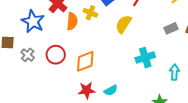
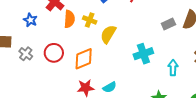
yellow cross: (90, 13) -> (90, 20), moved
blue star: (33, 21) -> (30, 20), size x0.6
yellow semicircle: (123, 24) -> (108, 34), moved

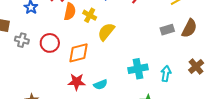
gray cross: (26, 54) -> (22, 40), turned -32
cyan cross: (143, 54) -> (138, 69), moved

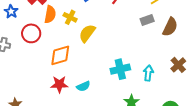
gray rectangle: (167, 30) -> (147, 20), moved
red circle: (50, 43) -> (31, 33), moved

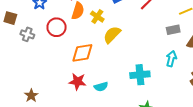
cyan arrow: (148, 73) -> (171, 59), moved

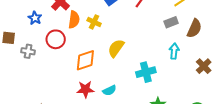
yellow semicircle: (112, 35) -> (116, 48), moved

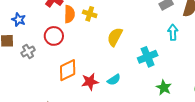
blue star: (35, 18) -> (19, 20), moved
gray cross: (28, 51) -> (28, 51), turned -32
orange diamond: (85, 60) -> (68, 70), moved

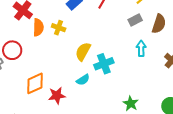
red circle: (54, 36) -> (12, 50), moved
cyan cross: (148, 57) -> (104, 64), moved
cyan semicircle: (114, 80) -> (83, 80), moved

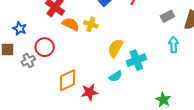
orange semicircle: (38, 27) -> (71, 24), turned -66

